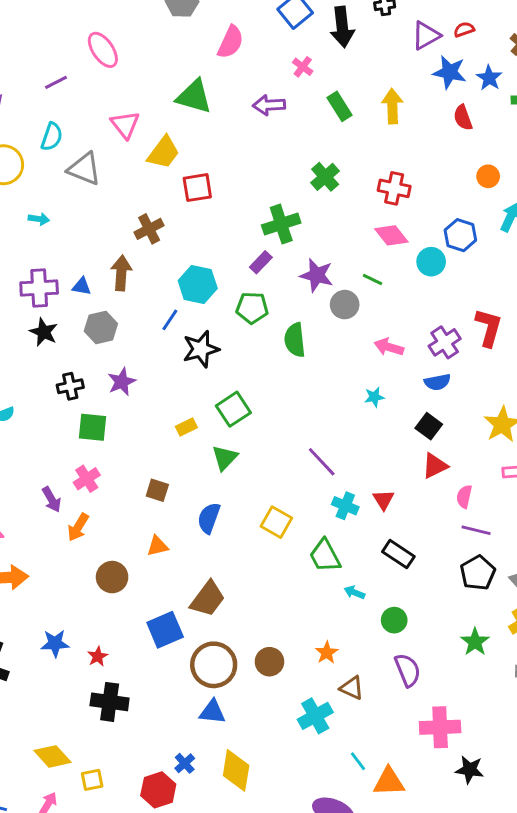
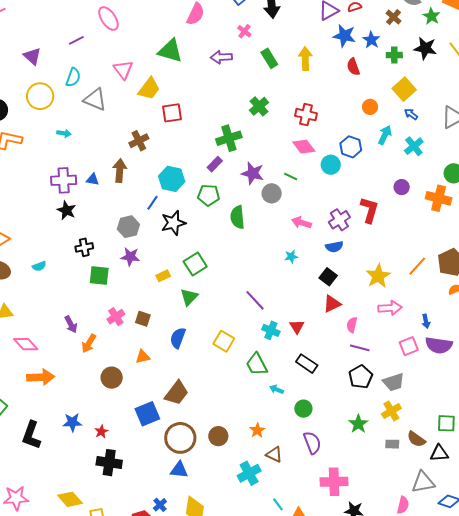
gray hexagon: (101, 327) -> (128, 227), moved
purple star: (122, 382) -> (130, 257), moved, turned 30
pink cross: (87, 479) -> (116, 317), moved

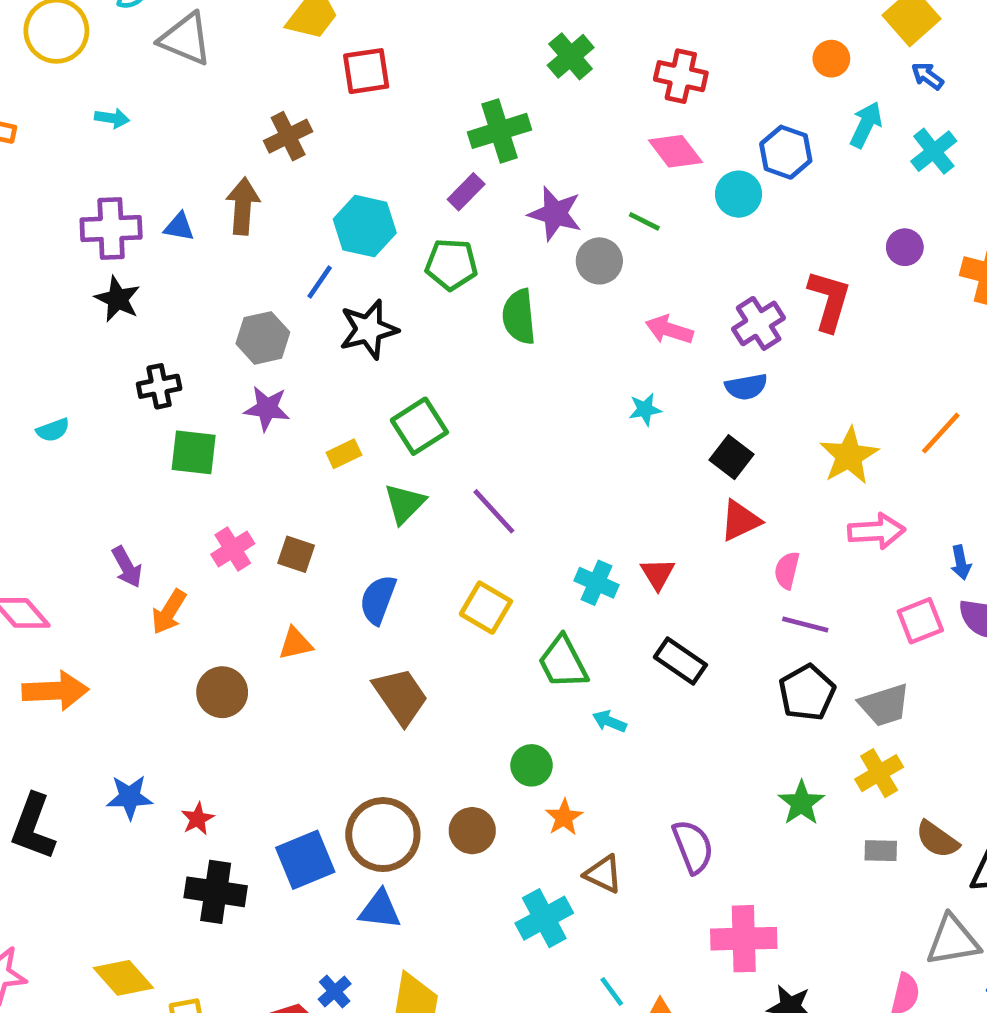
purple line: (255, 300) -> (494, 511), moved
brown trapezoid: (177, 393) -> (401, 696), moved, turned -72
green circle: (303, 409) -> (532, 765), moved
blue square: (147, 414) -> (305, 860), moved

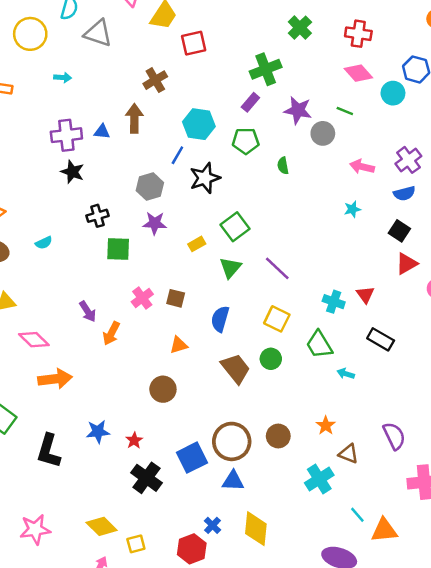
green semicircle: (519, 317) -> (283, 166), size x0.6
brown circle: (222, 692) -> (163, 389), moved
green circle: (532, 765) -> (271, 359), moved
black cross: (216, 892) -> (147, 478), turned 32

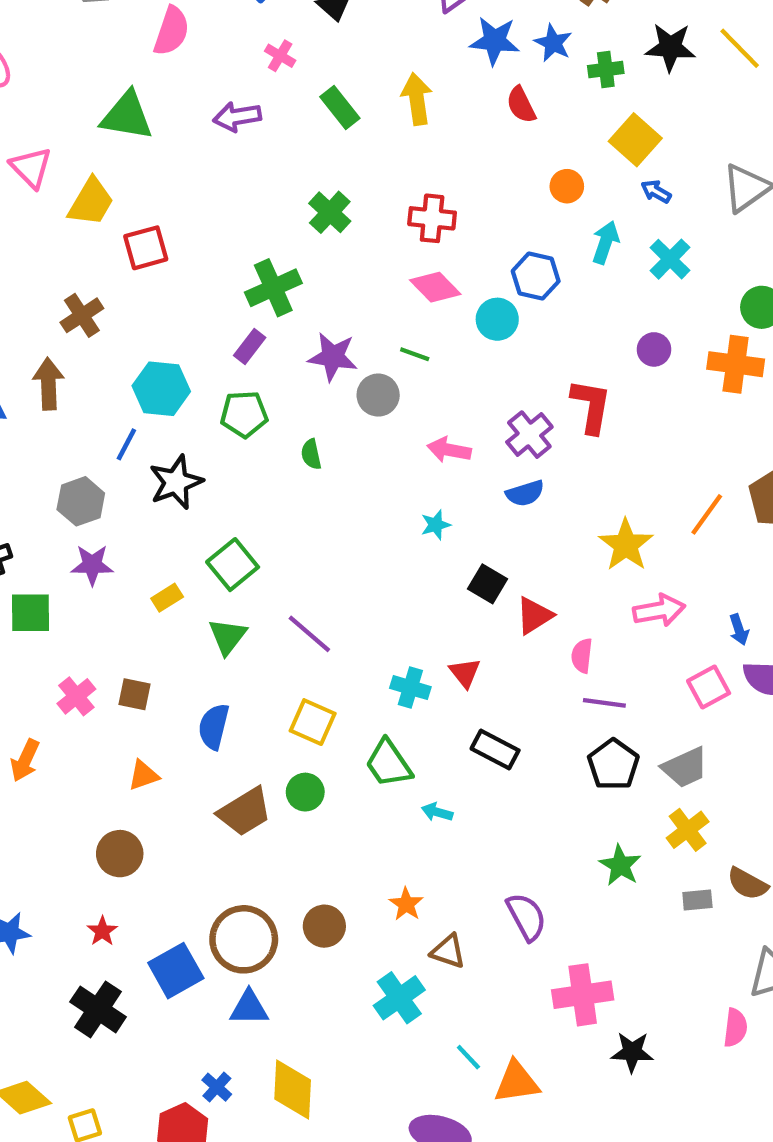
black square: (399, 231) -> (488, 584), moved
brown trapezoid: (236, 368) -> (245, 812), turned 100
red star: (134, 440) -> (102, 931), moved

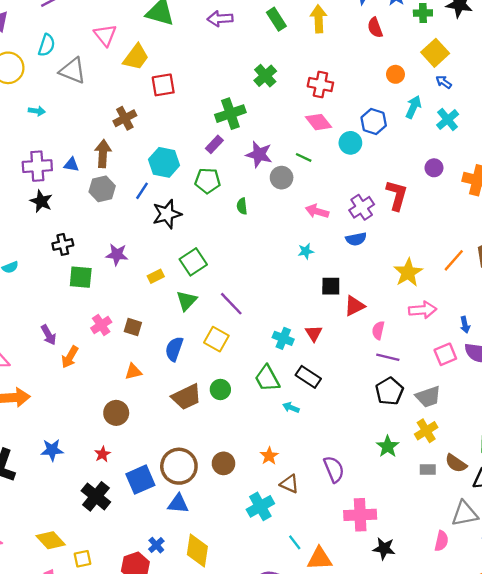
gray hexagon: (81, 501) -> (102, 189), moved
black square: (488, 584) -> (331, 286), turned -36
yellow square: (313, 722) -> (216, 339), moved
black rectangle: (495, 749) -> (308, 377), moved

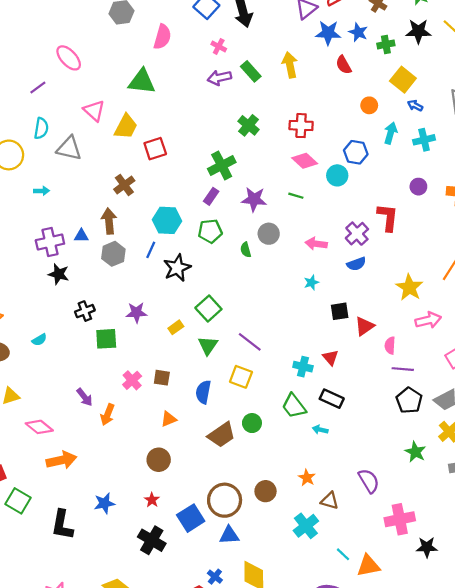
purple arrow: (220, 19) -> (219, 78), moved
cyan cross: (448, 120) -> (424, 140), turned 35
gray circle: (282, 178) -> (269, 234), moved

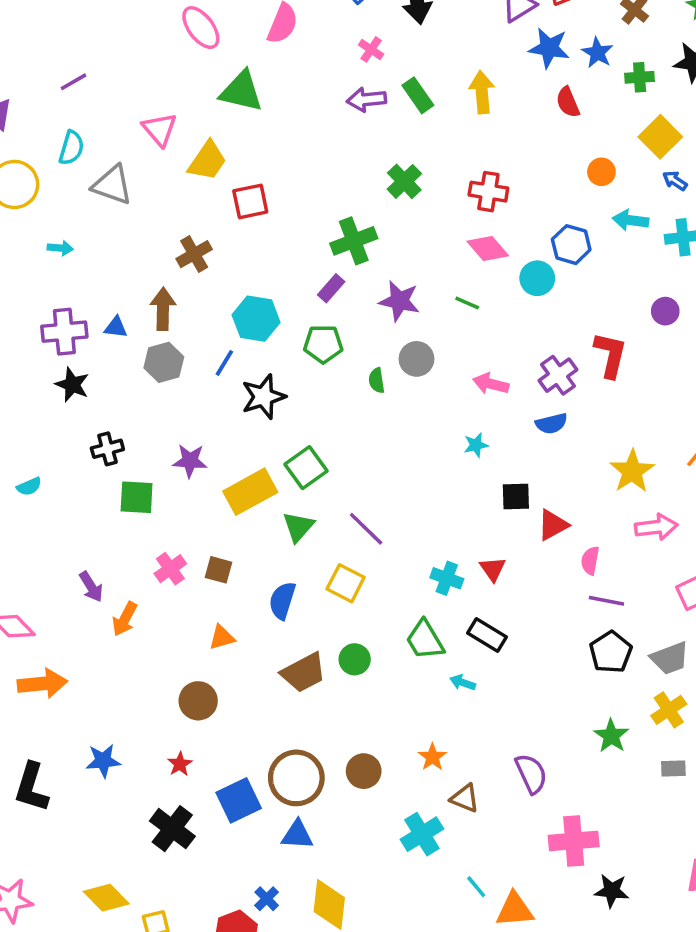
pink ellipse: (69, 58) -> (201, 28), moved
cyan arrow: (391, 133) -> (631, 220), turned -105
yellow rectangle: (176, 327) -> (250, 492), size x2.0

